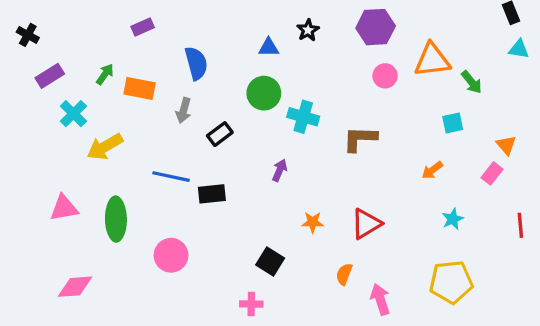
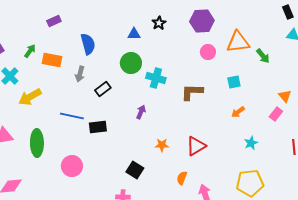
cyan square: (453, 123) -> (234, 82), moved

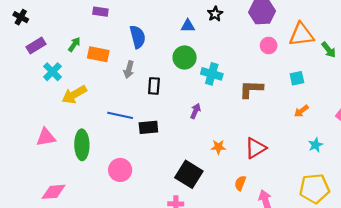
purple rectangle: (54, 21) -> (100, 12), turned 32
black rectangle: (103, 89) -> (154, 86), turned -49
black square: (135, 170) -> (189, 174), size x1.4

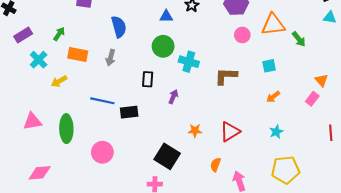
orange rectangle: (98, 54) -> (78, 55), moved
black rectangle: (154, 86) -> (148, 79), moved
yellow arrow: (74, 95) -> (59, 81), size x0.7
cyan star: (316, 145) -> (276, 132), moved

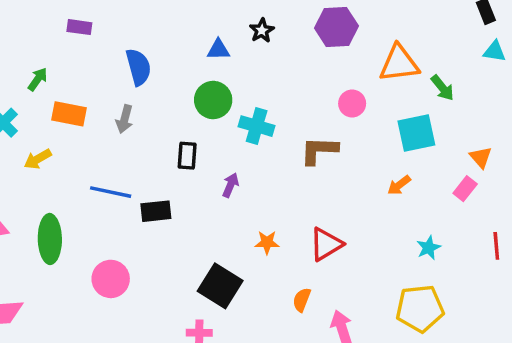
pink circle: (242, 35) -> (352, 103), moved
cyan square: (269, 66) -> (416, 133), moved, size x1.6
cyan star: (276, 132) -> (429, 248), moved

